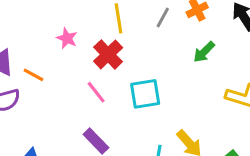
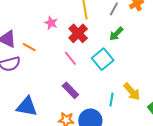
green arrow: (204, 52) -> (116, 34), moved
cyan square: (145, 94) -> (103, 59), turned -30

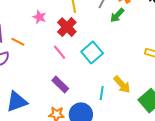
green arrow: (116, 34) -> (117, 15), moved
blue triangle: (27, 107) -> (17, 102), turned -30

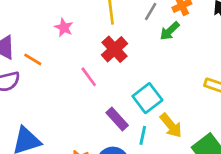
red cross: (67, 27) -> (114, 49), moved
cyan square: (92, 53) -> (147, 98), moved
purple rectangle: (60, 84) -> (117, 119), moved

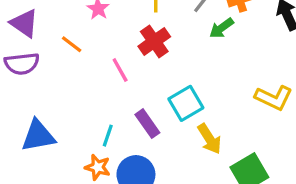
orange line: (33, 59) -> (72, 44), moved
cyan line: (143, 135) -> (108, 136), moved

